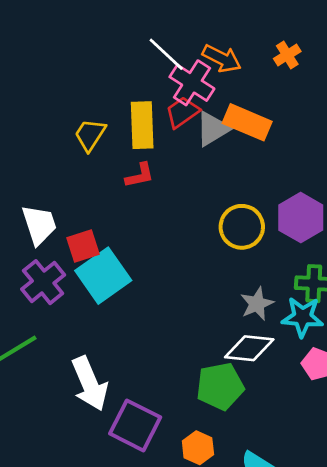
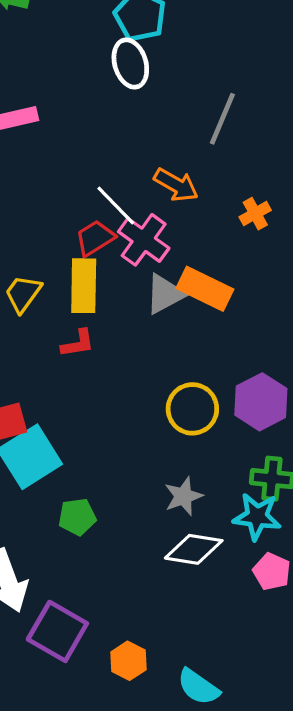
orange arrow: (222, 58) -> (176, 185), moved
red trapezoid: (182, 112) -> (95, 238), moved
gray star: (257, 304) -> (183, 496), moved
green pentagon: (220, 386) -> (77, 517), moved, size x0.7

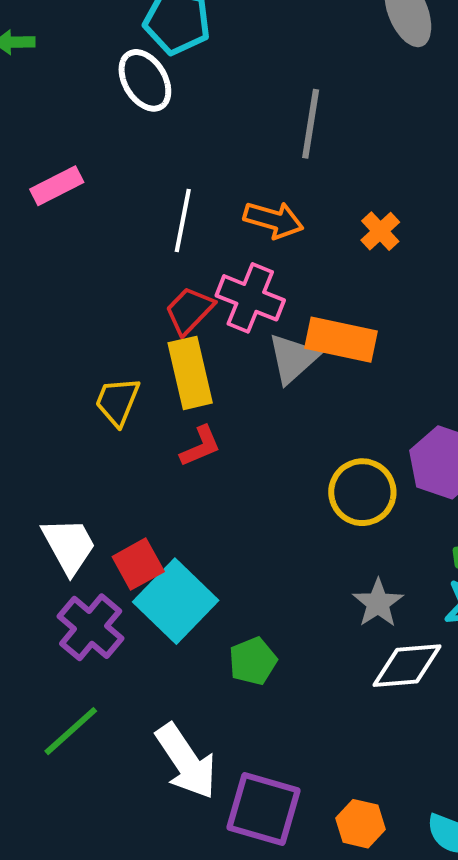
white ellipse: (130, 63) -> (145, 80), moved
white line: (116, 205) -> (183, 220), moved, turned 69

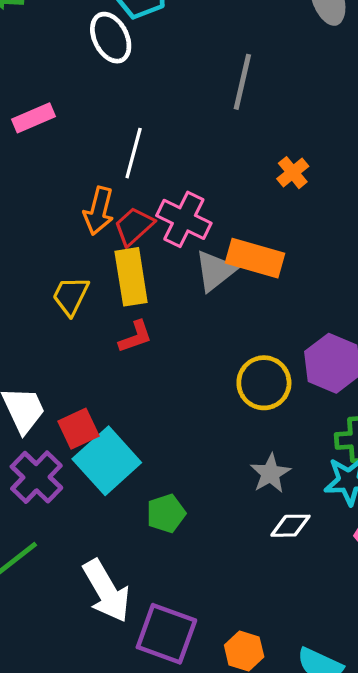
orange arrow: (274, 220) -> (99, 211), moved, turned 84
white diamond: (407, 666) -> (290, 526), size x0.7

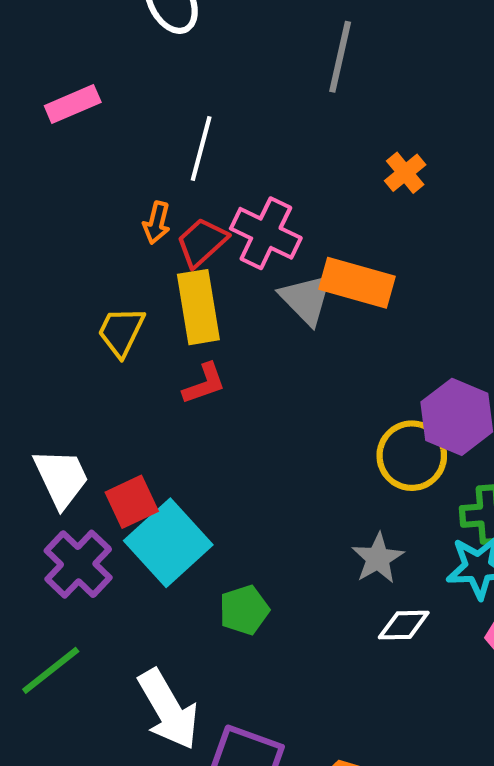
orange arrow: (99, 211) -> (157, 223), size x0.7
gray triangle: (215, 271) -> (306, 299), turned -36
yellow circle: (264, 383) -> (412, 456), moved

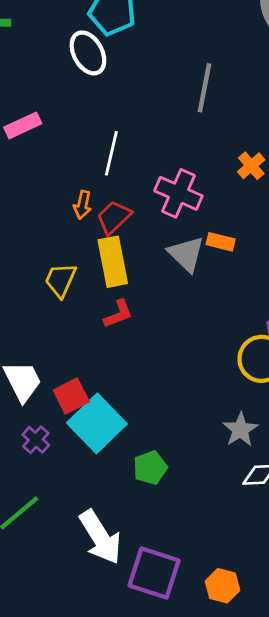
pink cross: (266, 233) -> (178, 193), moved
orange rectangle: (357, 283) -> (221, 242), size x0.6
purple cross: (78, 564) -> (36, 440), size x0.6

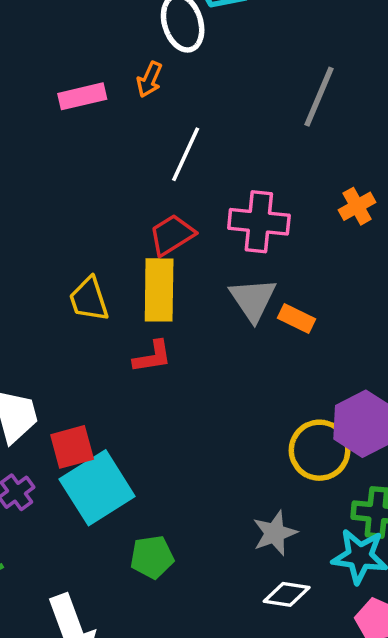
pink cross: (178, 193) -> (259, 222), turned -30
orange arrow: (83, 205) -> (150, 79), moved
orange rectangle: (221, 242) -> (296, 318), moved
yellow trapezoid: (60, 280) -> (89, 299), turned -54

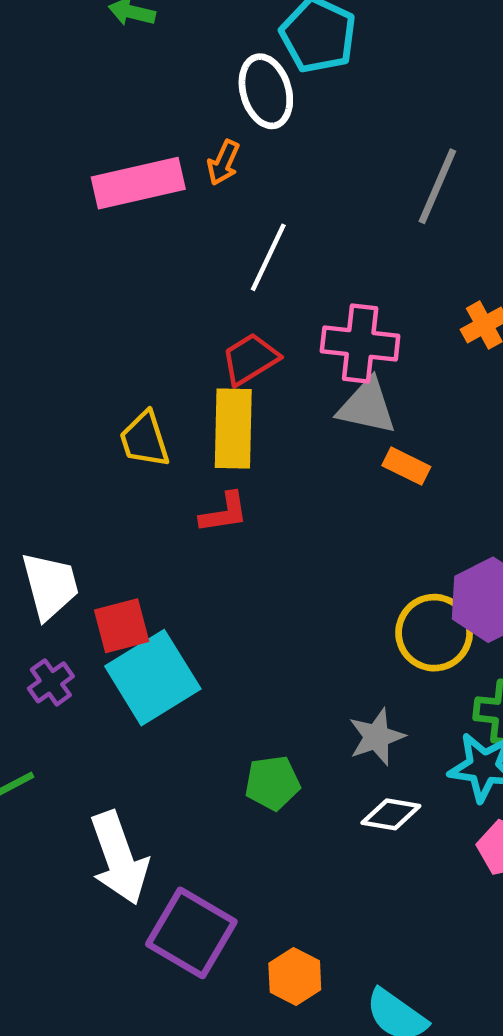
pink rectangle: (82, 96) -> (138, 183), size x1.5
gray triangle: (253, 299) -> (367, 406), moved, turned -44
green pentagon: (152, 557) -> (272, 783), moved

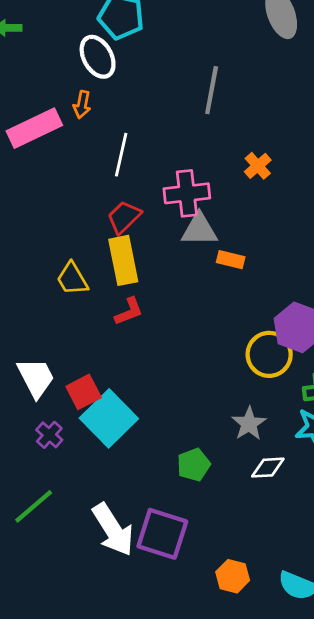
purple square: (191, 933) -> (162, 534), moved

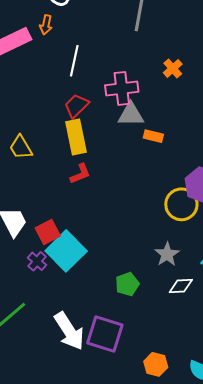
yellow trapezoid: (72, 279) -> (21, 147), moved
purple cross: (49, 435) -> (37, 261), moved

